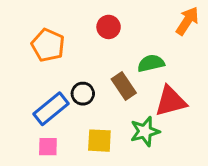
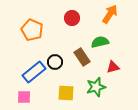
orange arrow: (187, 21) -> (110, 14), moved
red triangle: (171, 101) -> (113, 67), size x0.6
pink square: (48, 147) -> (24, 97), moved

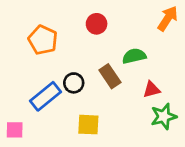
orange arrow: (110, 14) -> (168, 18), moved
green star: (96, 87) -> (164, 116), moved
pink square: (24, 97) -> (15, 130), moved

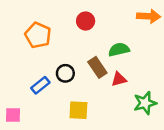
orange arrow: (168, 18) -> (149, 16), turned 60
red triangle: (152, 90) -> (119, 79), moved
blue rectangle: (46, 96) -> (40, 85), size x0.7

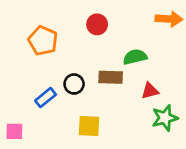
brown rectangle: (97, 67) -> (111, 77), turned -54
red triangle: (119, 79) -> (150, 91), moved

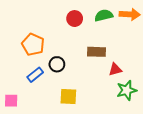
orange pentagon: (43, 41) -> (33, 45), moved
green semicircle: (135, 57) -> (104, 15), moved
brown rectangle: (111, 77) -> (96, 52), moved

